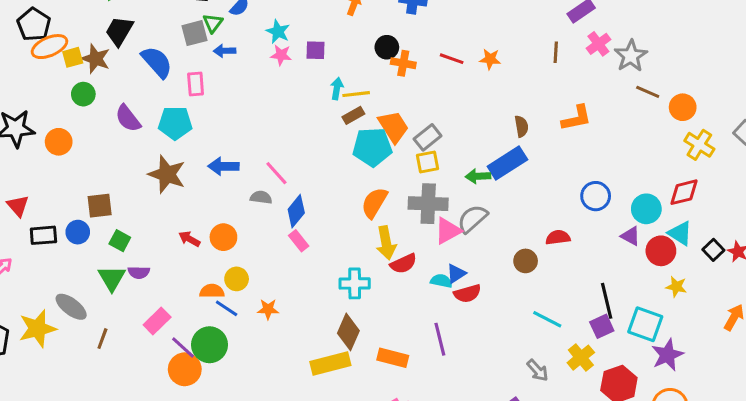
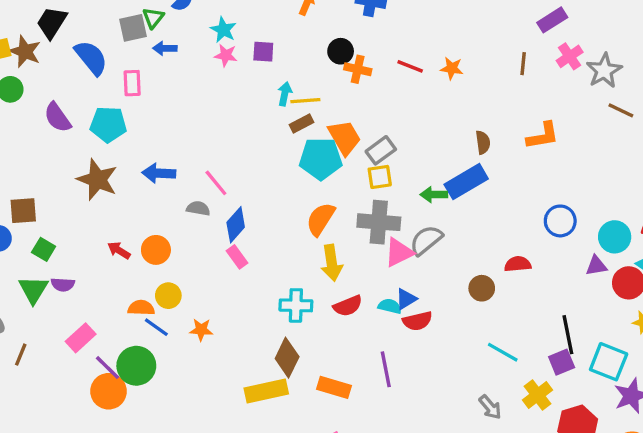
purple triangle: (630, 236) -> (596, 266), turned -40
red semicircle: (403, 264) -> (348, 306), moved

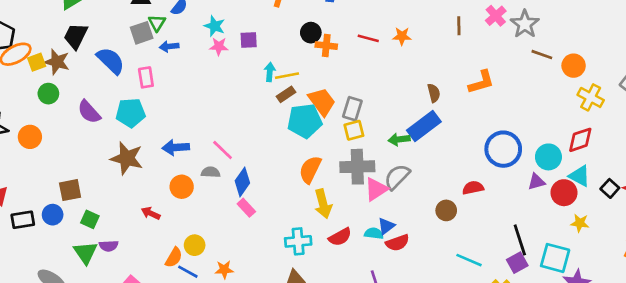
gray rectangle: (381, 150) -> (352, 109), turned -30
blue circle: (560, 221) -> (503, 149), size x1.4
orange circle: (156, 250) -> (182, 187), moved
orange semicircle: (141, 308) -> (174, 257), turned 125

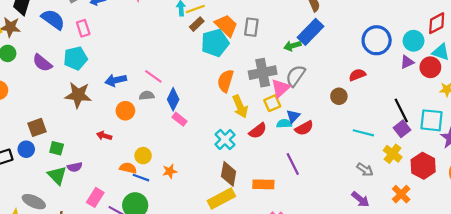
yellow square: (354, 130) -> (272, 103), moved
cyan cross: (298, 241) -> (225, 140), turned -30
orange semicircle: (174, 257) -> (128, 168), turned -98

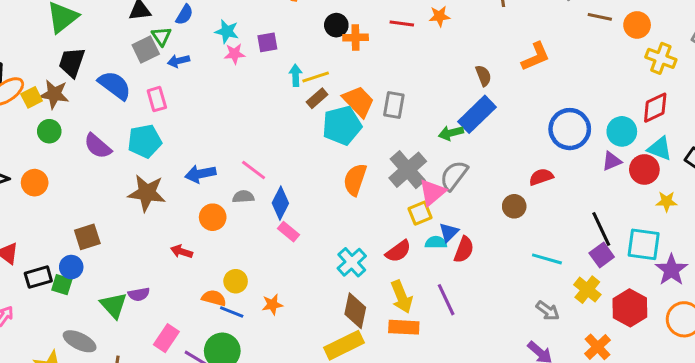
gray cross: (263, 73) -> (408, 170), turned -32
yellow arrow: (240, 106) -> (402, 297), moved
red semicircle: (304, 128) -> (464, 250), turned -42
green square: (57, 148) -> (62, 285), moved

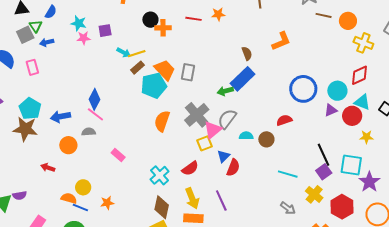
cyan arrow: (296, 75) -> (124, 52), turned 120
cyan pentagon: (145, 141) -> (30, 109), moved, turned -30
blue diamond: (280, 203) -> (95, 99), moved
cyan semicircle: (436, 242) -> (246, 136), moved

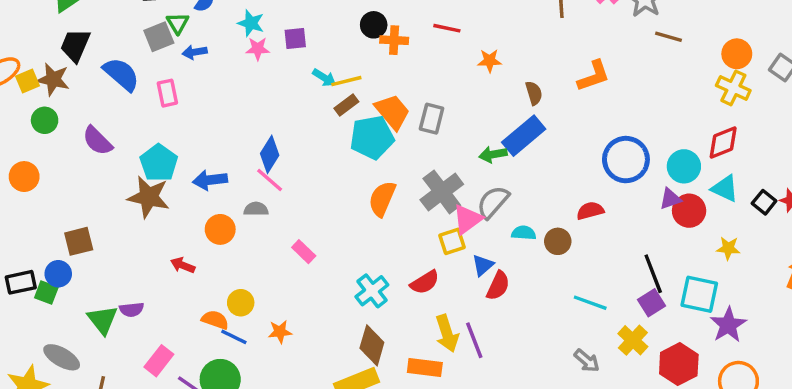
orange star: (218, 14) -> (490, 61), moved
orange circle: (348, 21) -> (737, 54), moved
red circle: (352, 116) -> (689, 211), moved
yellow arrow: (192, 198) -> (447, 333), moved

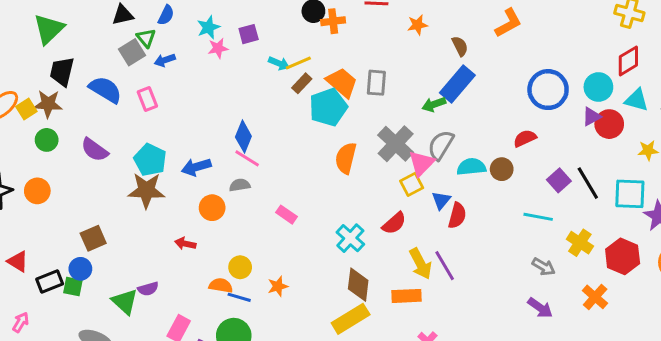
cyan star: (251, 23) -> (209, 27), turned -30
cyan semicircle: (524, 233) -> (471, 167), size x1.4
purple square: (652, 303) -> (559, 180), moved

